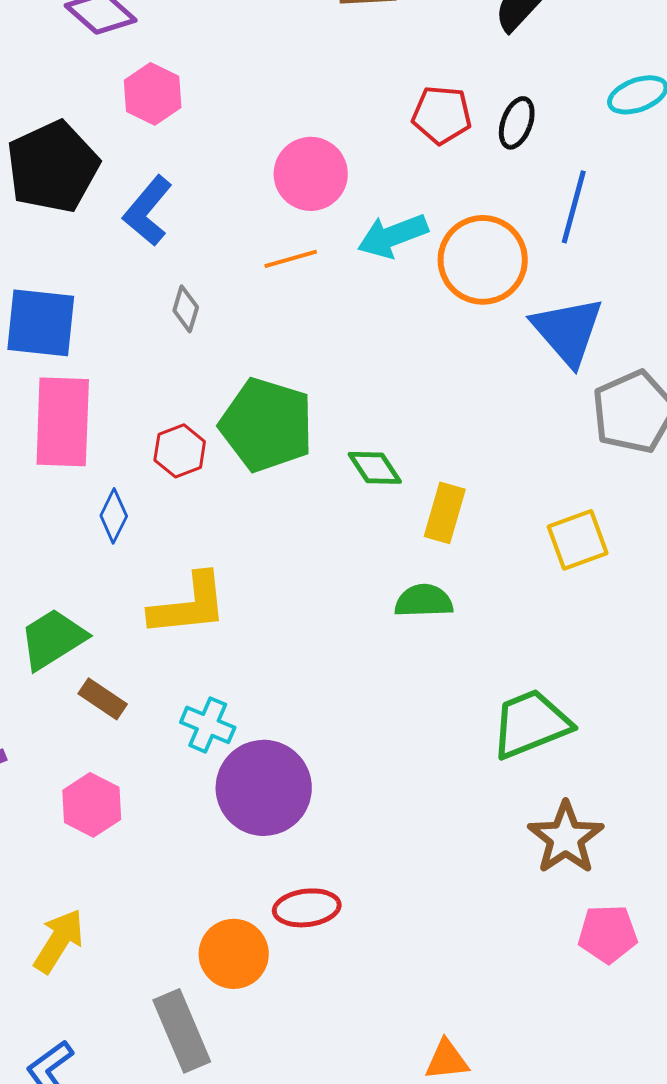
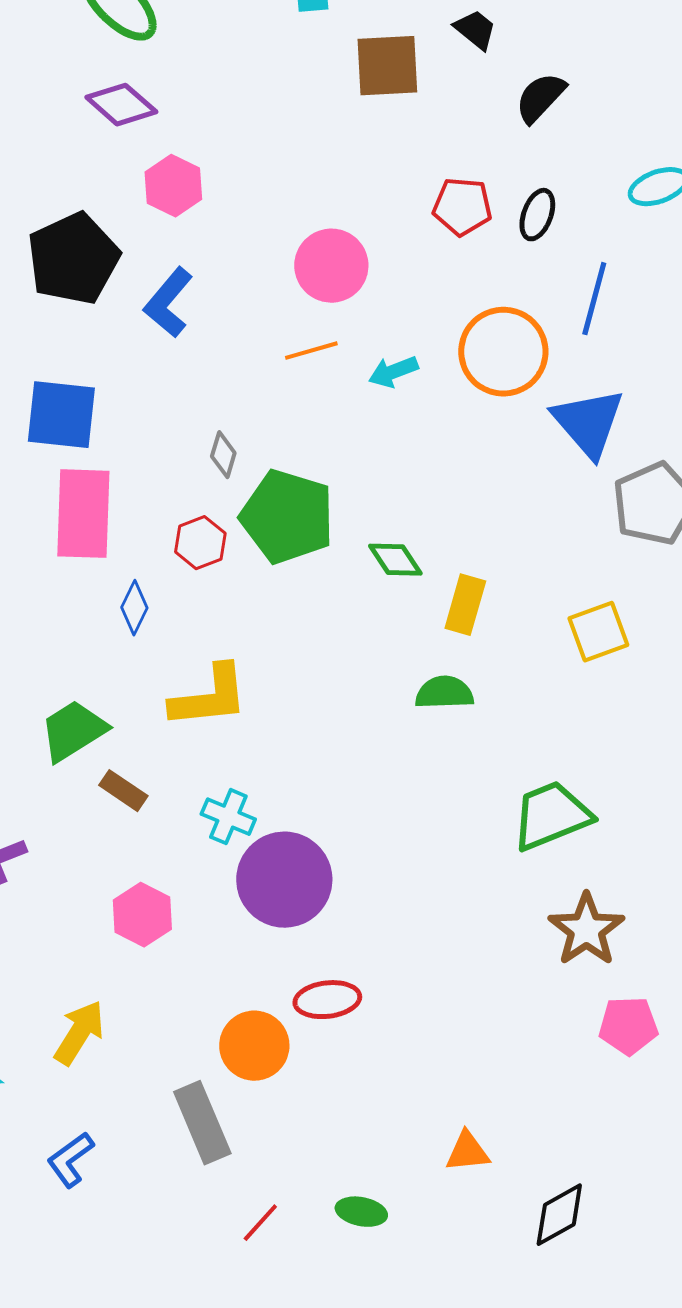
cyan arrow: (393, 236) -> (393, 372), moved, size x0.7
gray diamond: (186, 309) -> (223, 455), moved
pink hexagon: (92, 805) -> (142, 915), moved

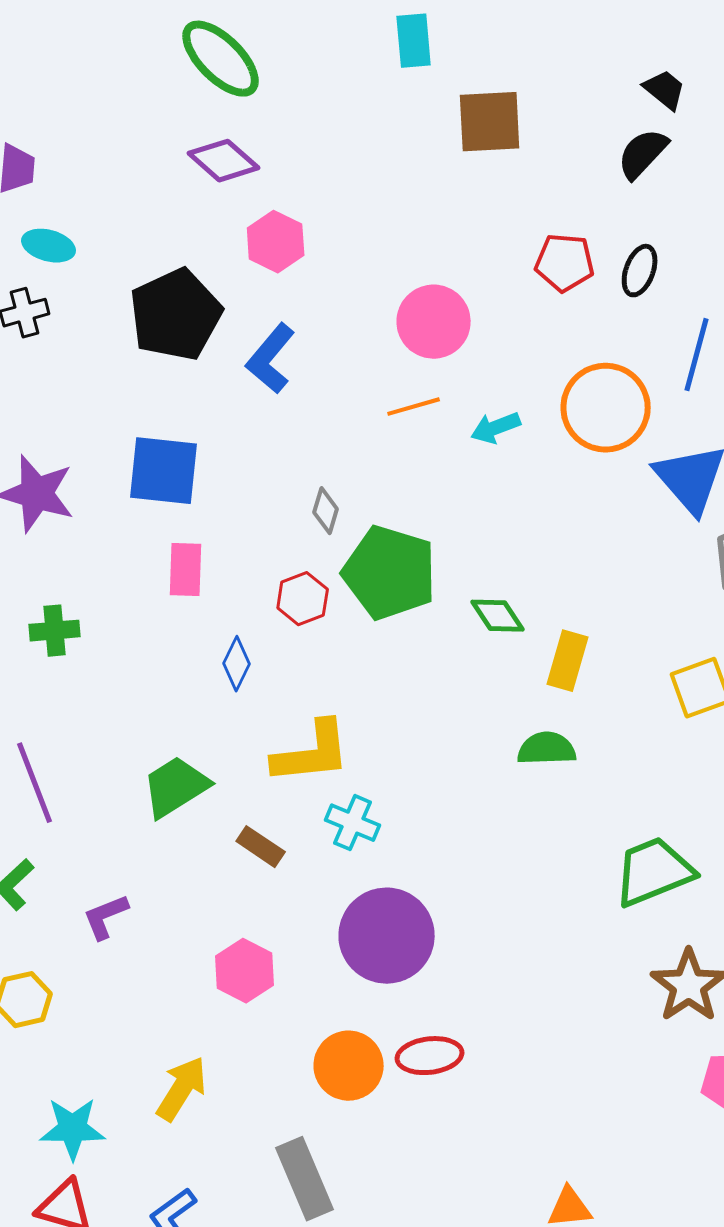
black trapezoid: (475, 30) -> (665, 90), moved
pink rectangle: (83, 514) -> (186, 570), size x0.6
brown rectangle: (123, 791) -> (261, 847), moved
cyan cross: (228, 817) -> (353, 823), moved
orange circle: (254, 1046) -> (349, 1066), moved

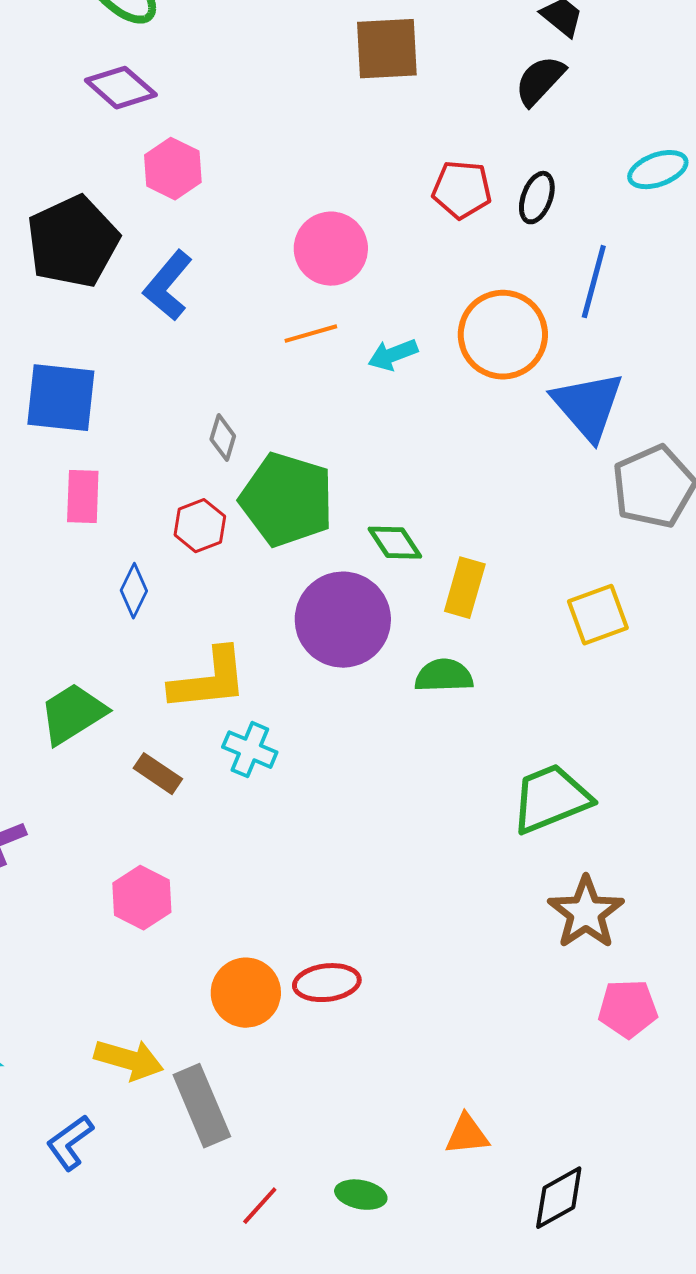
purple circle: (387, 936) -> (343, 620), moved
yellow arrow: (182, 1089) -> (129, 1060), moved, turned 74

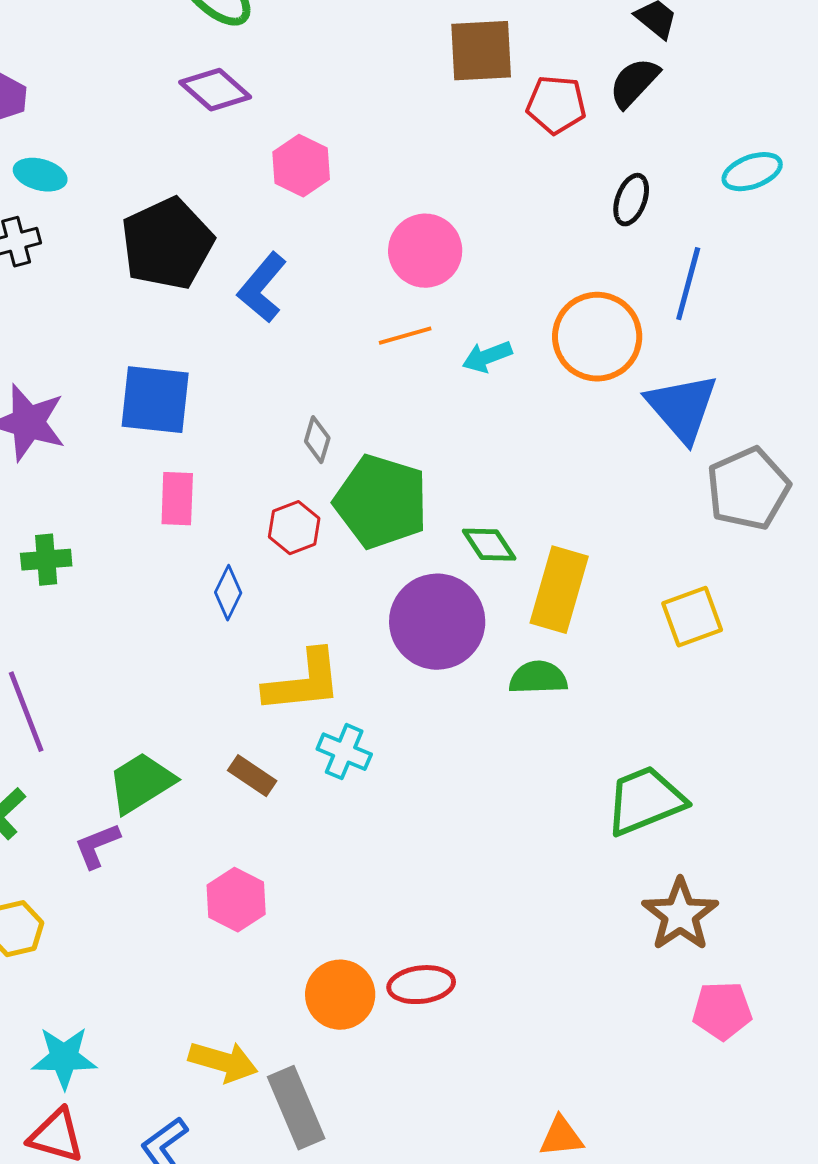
pink hexagon: (173, 169) -> (301, 166), moved
red pentagon: (462, 190) -> (556, 105), moved
yellow rectangle: (465, 588) -> (559, 590), size x1.4
green trapezoid: (73, 714) -> (141, 783), moved

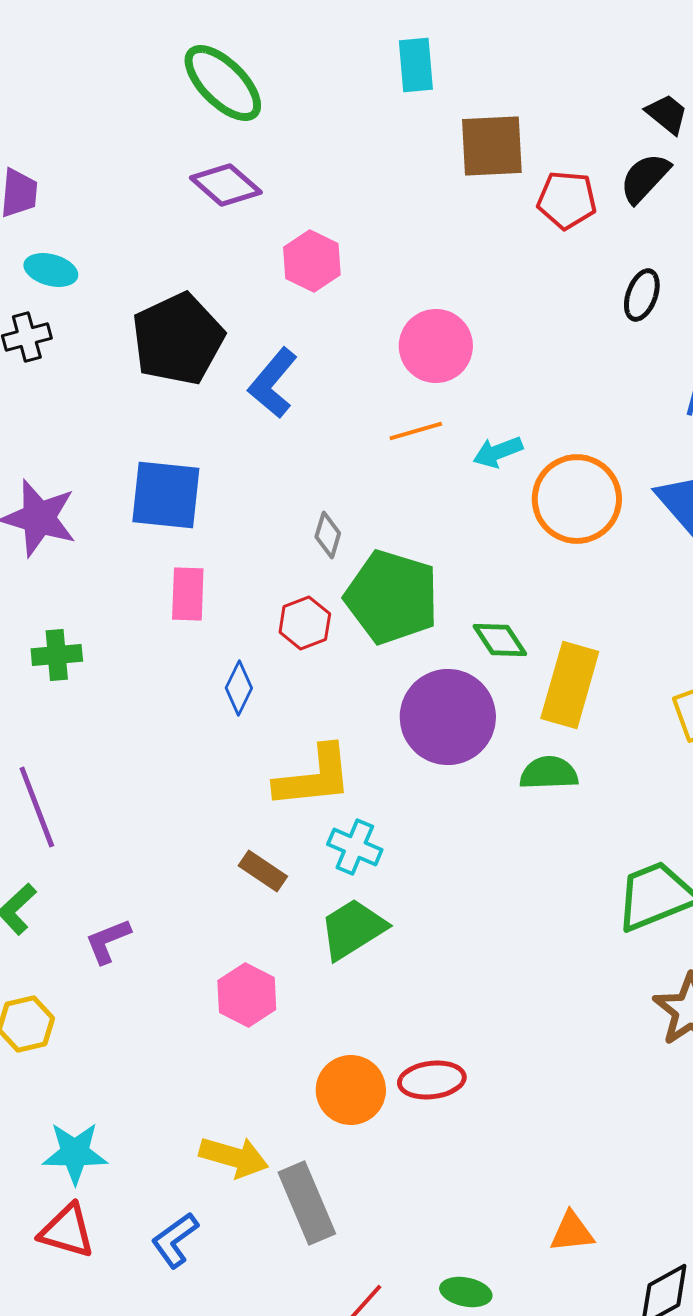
orange circle: (597, 337) -> (577, 499), moved
green trapezoid: (141, 783) -> (353, 929), moved

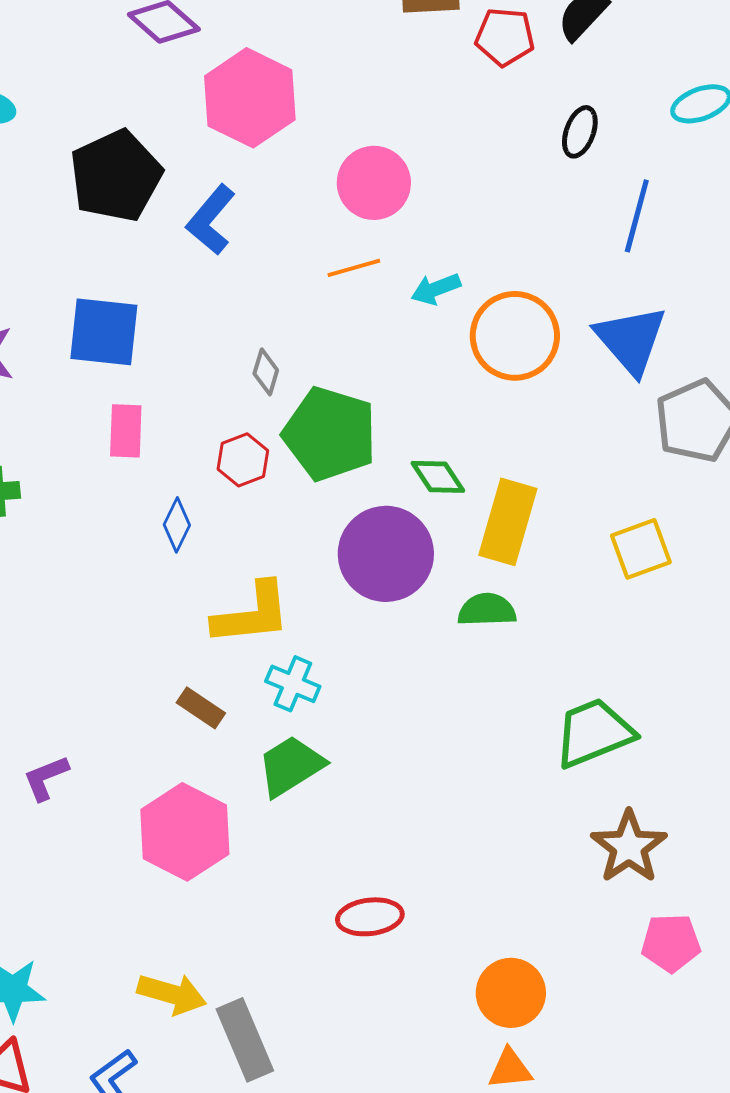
pink hexagon: (312, 261) -> (250, 98), size x1.6
pink hexagon: (247, 995) -> (185, 832), size x1.5
orange circle: (351, 1090) -> (511, 993), moved

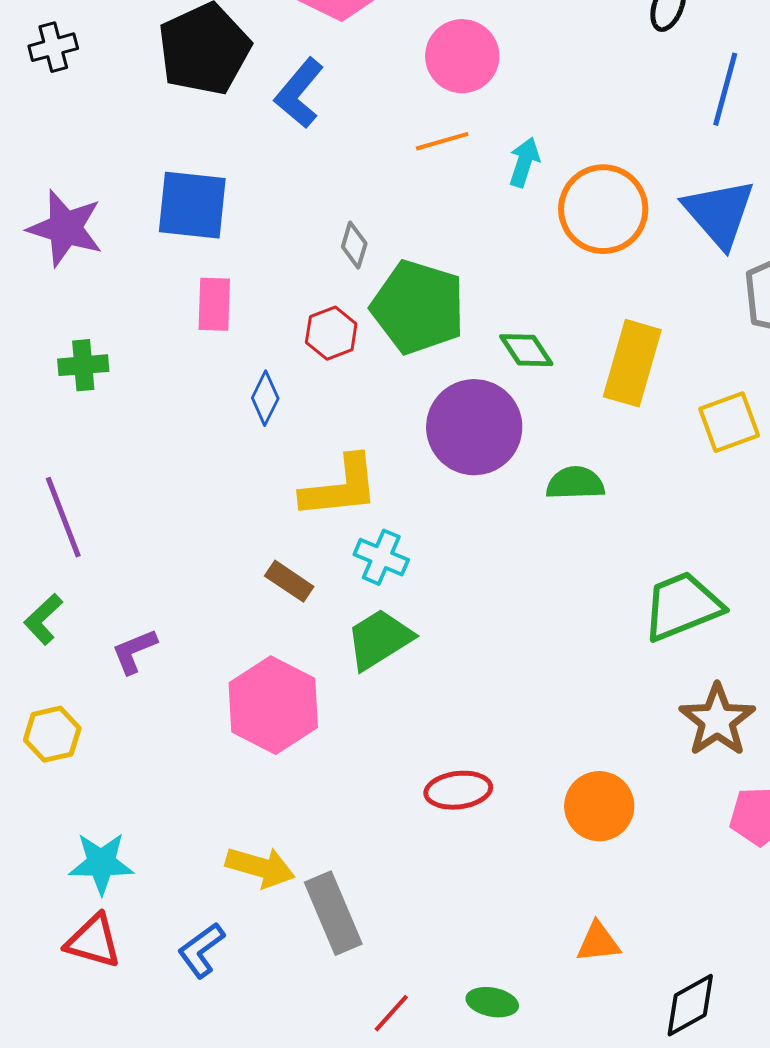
cyan arrow: (436, 289) -> (524, 162), turned 129
yellow rectangle: (508, 522) -> (632, 363), moved
orange circle: (511, 993) -> (599, 806), moved

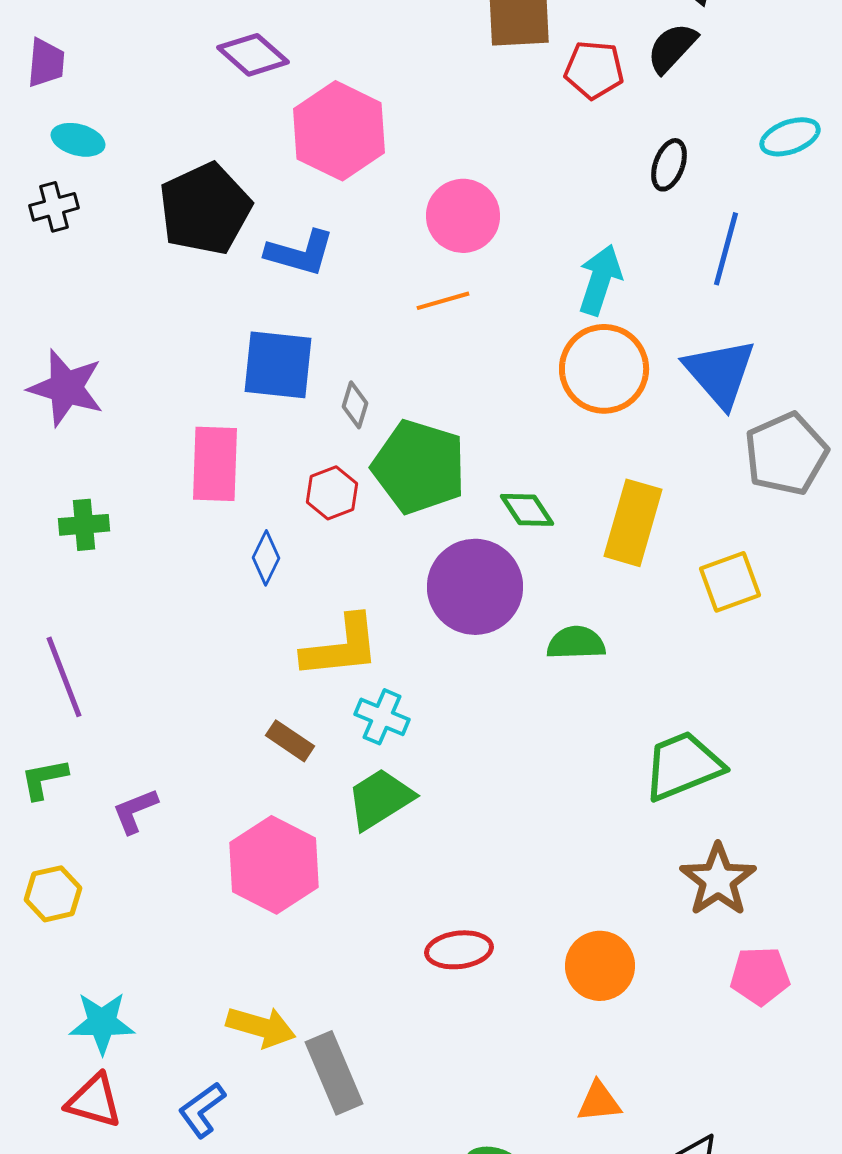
blue L-shape: (299, 93) -> (300, 253), turned -114
cyan arrow: (524, 162) -> (600, 280), moved, size x1.4
blue square: (192, 205) -> (278, 365), moved
pink rectangle: (214, 304) -> (215, 464), size x1.4
green L-shape: (43, 619) -> (44, 779), turned 32

